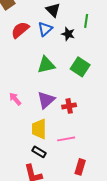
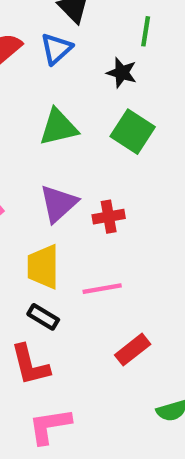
black star: (68, 34) -> (122, 73), moved
red rectangle: (80, 167) -> (133, 350), turned 35

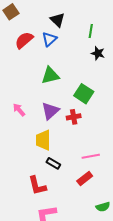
black star: (122, 73) -> (98, 53), moved
green square: (133, 132) -> (84, 94), moved
pink line: (102, 289) -> (91, 156), moved
black rectangle: (43, 317) -> (53, 163), moved

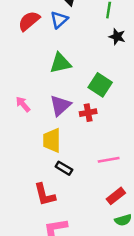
red rectangle: (85, 179) -> (116, 196), moved

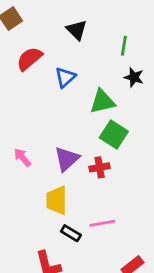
blue triangle: (59, 20) -> (65, 77), moved
green triangle: (60, 63) -> (102, 102), moved
pink line: (109, 160) -> (102, 223), moved

